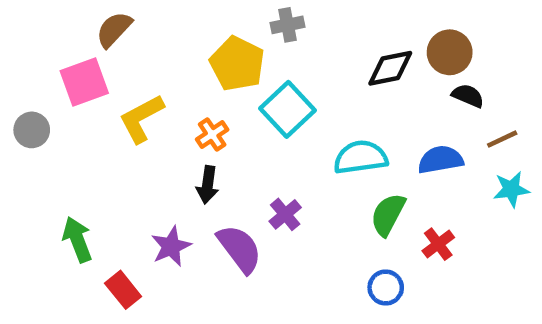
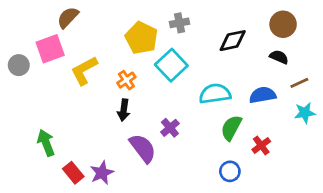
gray cross: (287, 25) -> (180, 23), moved
brown circle: (450, 52) -> (283, 24), moved
gray circle: (32, 130) -> (19, 65), moved
purple star: (171, 246) -> (102, 173), moved

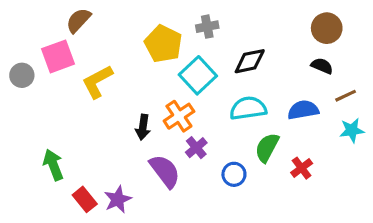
black diamond: (233, 41) -> (250, 61), moved
orange cross: (126, 80) -> (179, 116), moved, size x1.4
blue circle: (230, 171) -> (234, 174), moved

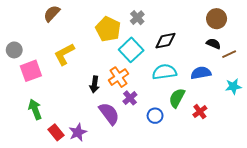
gray cross: (207, 27) -> (137, 18), turned -32
pink square: (58, 56) -> (31, 71), moved
brown line: (346, 96) -> (229, 54), moved

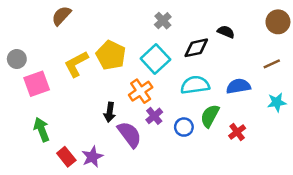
brown circle: (217, 19) -> (278, 22), moved
yellow pentagon: (108, 29) -> (111, 55), moved
black semicircle: (213, 44) -> (226, 32), moved
black arrow: (95, 84) -> (110, 112), moved
blue circle: (155, 116) -> (184, 127), moved

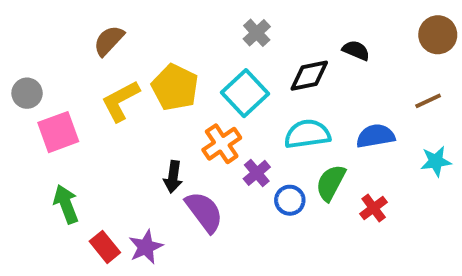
brown semicircle: (61, 16) -> (109, 41), moved
purple cross: (154, 116) -> (257, 173), moved

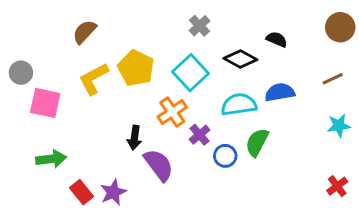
black diamond: (309, 76) -> (240, 59), turned 40
pink square: (58, 132) -> (45, 103), turned 32
blue semicircle: (375, 136) -> (280, 92), moved
green arrow: (66, 204) -> (51, 159), turned 104
red cross: (374, 208) -> (337, 186), moved

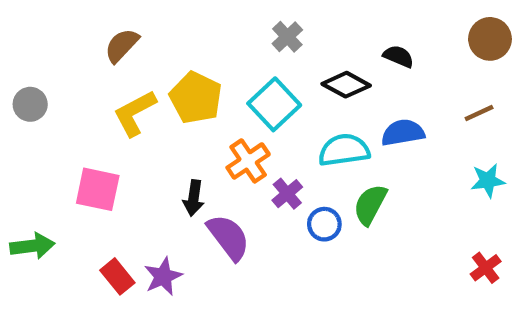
pink square: (45, 103) -> (98, 189), moved
green arrow: (51, 159) -> (32, 246), moved

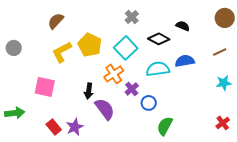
green semicircle: (370, 205) -> (165, 126), moved

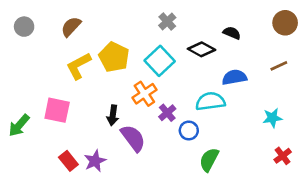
gray circle: (14, 48) -> (24, 27), moved
cyan semicircle: (158, 69) -> (210, 101), moved
cyan star: (224, 83) -> (272, 118), moved
green arrow: (15, 113) -> (19, 125), moved, turned 138

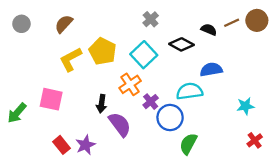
brown line: (279, 66) -> (232, 23), moved
blue circle: (189, 130) -> (170, 118), size x1.5

